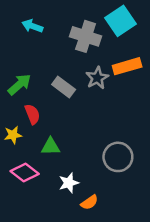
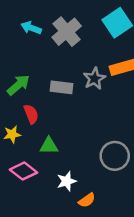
gray cross: (86, 36) -> (67, 32), moved, turned 32
gray rectangle: (64, 87) -> (61, 87), turned -30

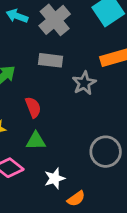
gray star: (94, 79) -> (84, 83), moved
gray rectangle: (61, 87) -> (51, 60), moved
red semicircle: (31, 114) -> (33, 107), moved

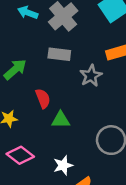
green triangle: (36, 141) -> (61, 120), moved

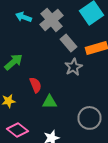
gray rectangle: (59, 54) -> (68, 43), moved, turned 42

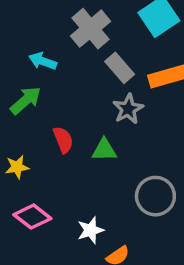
cyan arrow: (24, 17) -> (43, 61), moved
green triangle: (50, 102) -> (104, 150), moved

